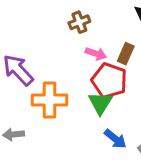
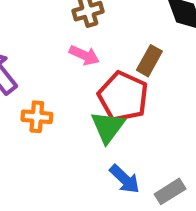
pink arrow: (96, 54) -> (84, 55), moved
orange cross: (49, 100) -> (37, 117), size x0.6

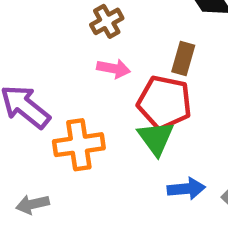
orange cross: (37, 117) -> (79, 145), size x1.5
blue arrow: (125, 179) -> (186, 189), turned -36

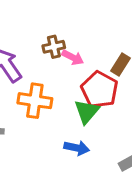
brown cross: (107, 21) -> (54, 47), moved
blue arrow: (186, 189) -> (77, 148), moved

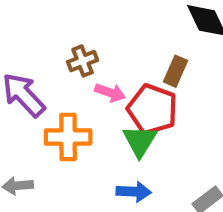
pink arrow: (73, 57) -> (110, 93), moved

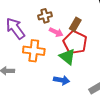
brown rectangle: (175, 71) -> (75, 24), moved
green triangle: (140, 141) -> (67, 57), turned -30

